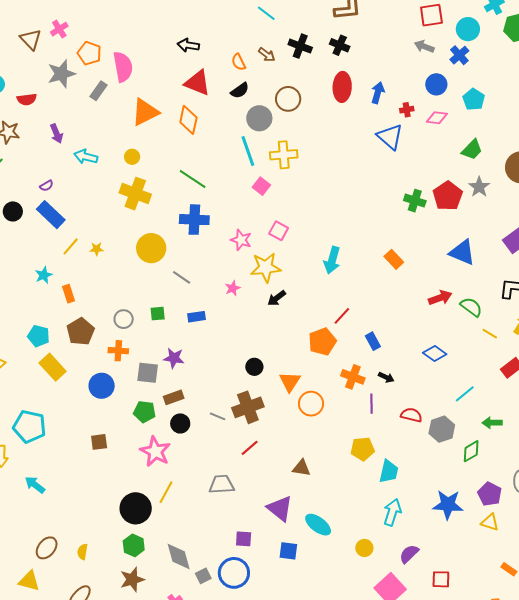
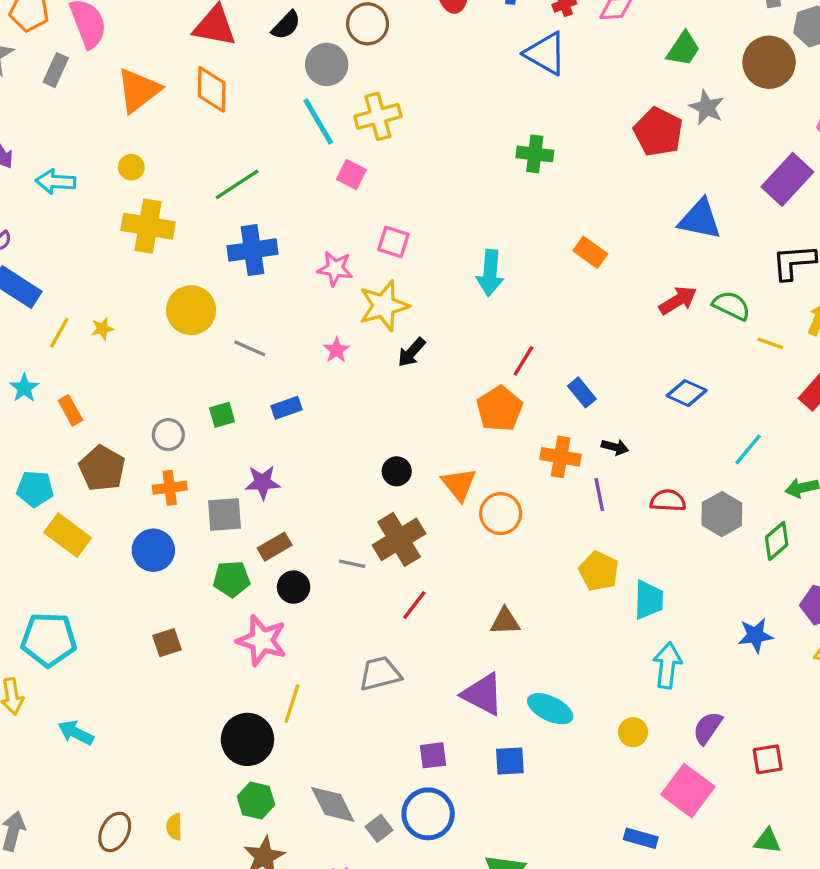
green line: (193, 179) -> (237, 184), turned -56
green cross: (415, 201) -> (535, 154), moved
yellow pentagon: (362, 449) -> (599, 571), turned -30
blue star: (448, 505) -> (755, 635), size x0.7

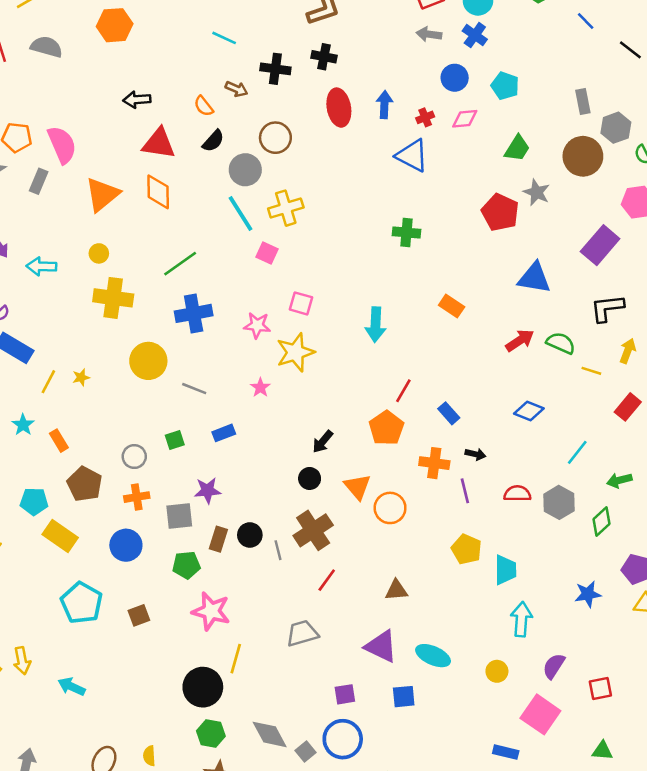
black arrow: (411, 352) -> (323, 442), moved
brown rectangle: (275, 547) -> (218, 539), turned -40
gray line: (352, 564) -> (278, 550), turned 66
black circle: (294, 587) -> (250, 535), moved
cyan pentagon: (49, 639) -> (82, 603), moved, turned 30

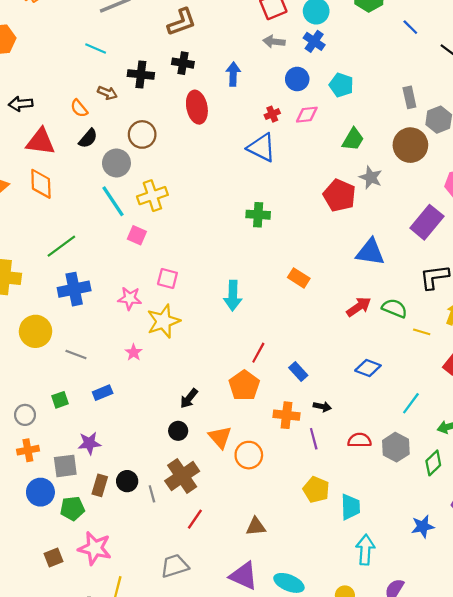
blue arrow: (384, 105) -> (233, 74), moved
blue circle: (126, 545) -> (40, 492), moved
brown square: (139, 615) -> (53, 557), moved

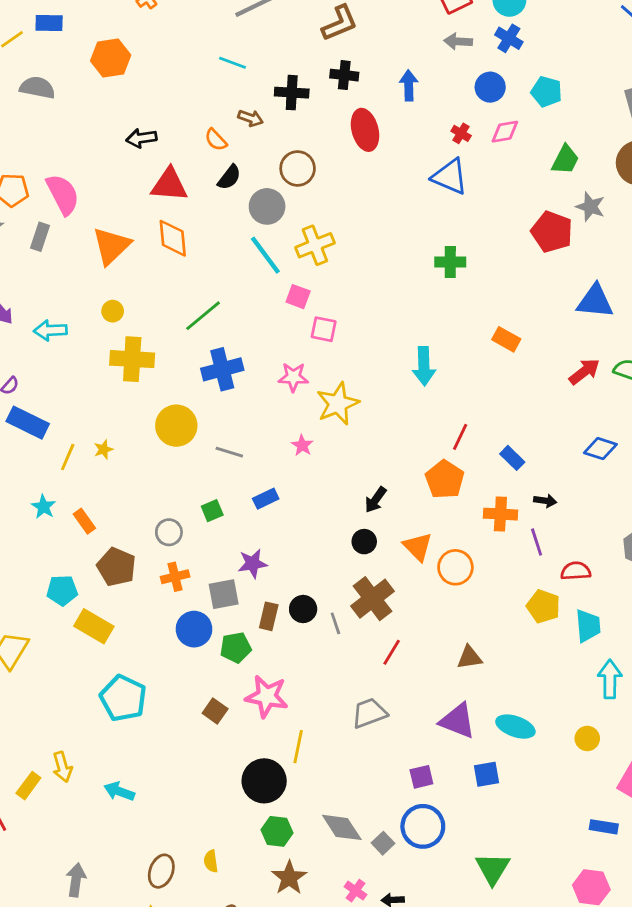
red cross: (272, 114) -> (461, 133), turned -32
pink square: (167, 278) -> (324, 329), moved
red semicircle: (359, 440) -> (576, 571), moved
brown square: (53, 557) -> (215, 711), turned -30

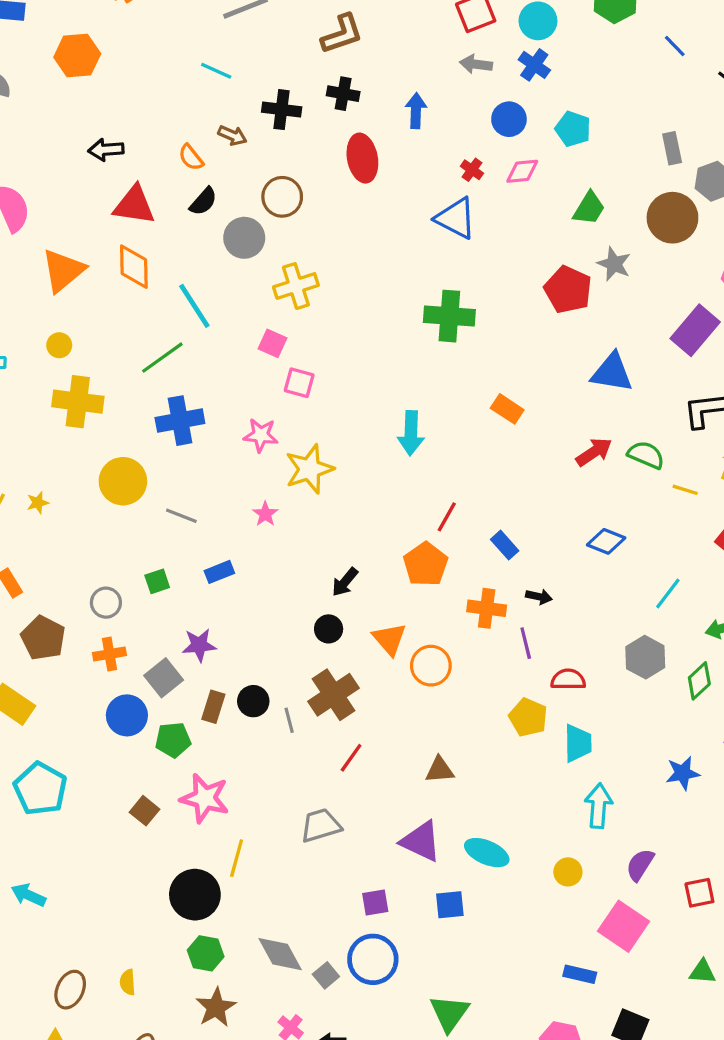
cyan line: (265, 255) -> (194, 306), moved
green cross: (450, 262) -> (449, 316), size x1.4
gray square: (224, 594) -> (164, 678), turned -32

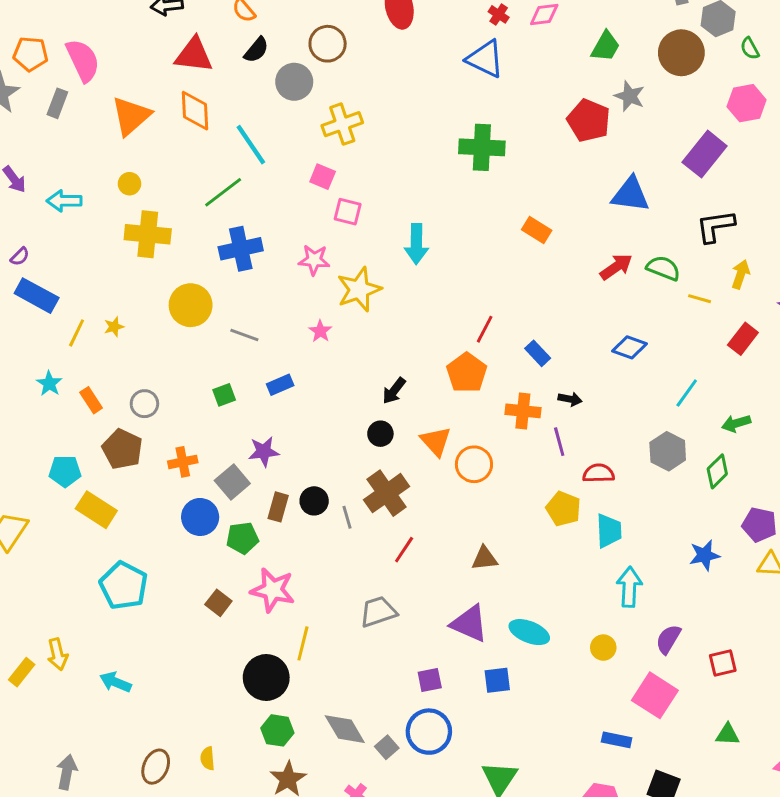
cyan arrow: (411, 433) -> (416, 244), moved
gray circle: (106, 603) -> (144, 404), moved

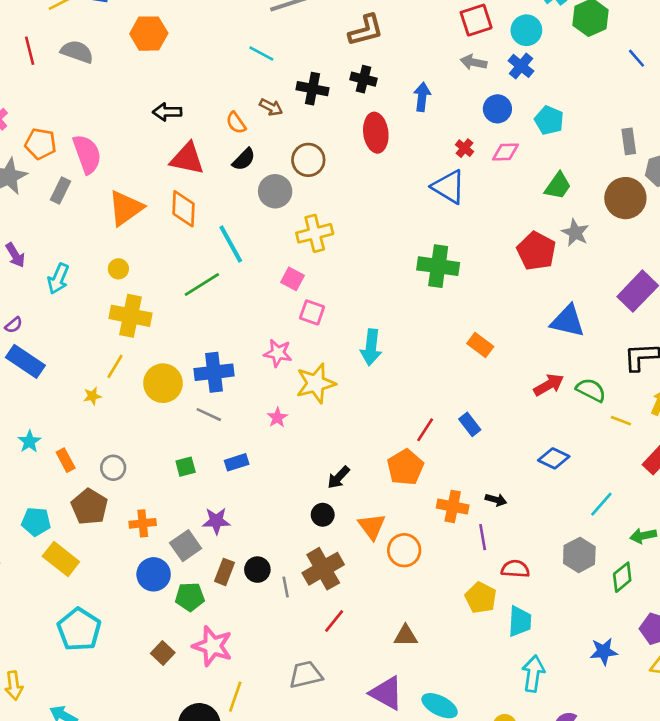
cyan arrow: (64, 201) -> (58, 279), turned -72
blue cross: (241, 249) -> (214, 372), moved
yellow line: (77, 333) -> (115, 366), moved
blue rectangle: (538, 353) -> (470, 424), moved

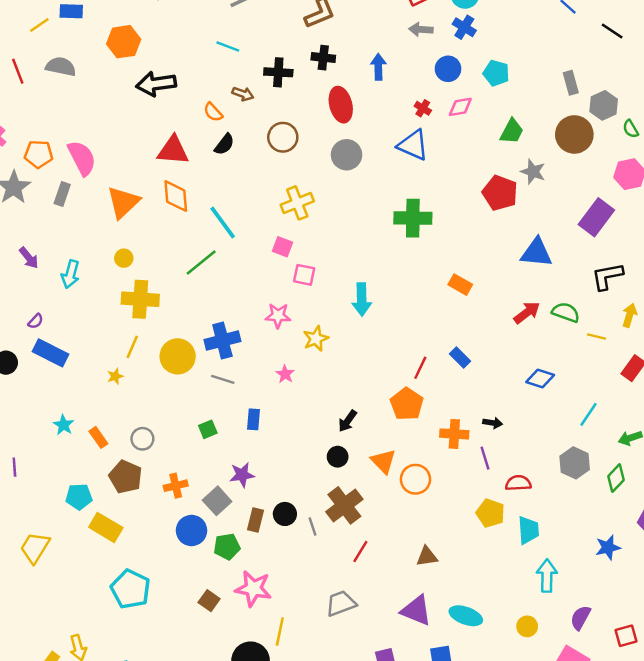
black arrow: (167, 112) -> (156, 84), moved, size x1.5
gray circle: (275, 191) -> (347, 155), moved
yellow star: (316, 383) -> (316, 339), size x0.7
blue rectangle: (237, 462) -> (254, 419), turned -60

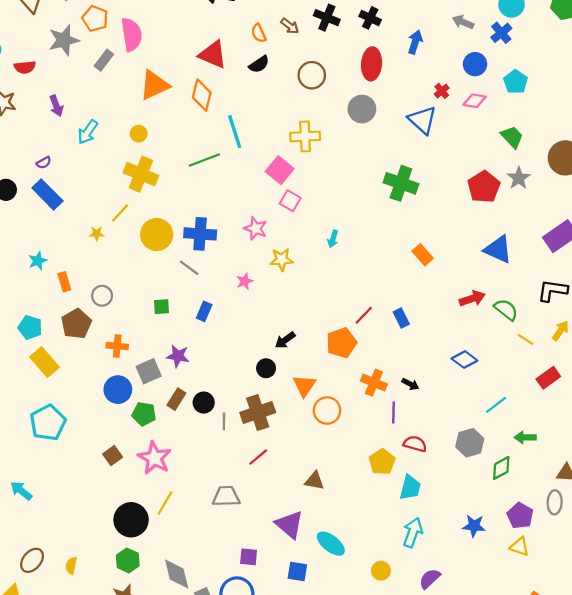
green trapezoid: (512, 131) -> (512, 137), turned -90
pink square: (283, 247) -> (280, 170), size x1.4
cyan arrow: (362, 299) -> (333, 239), size x0.6

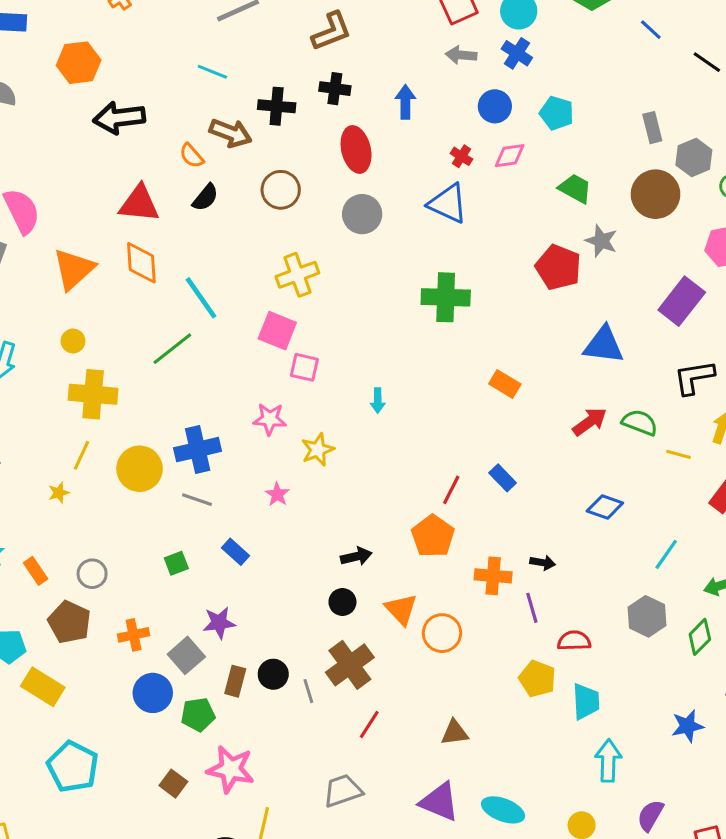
brown arrow: (290, 26) -> (231, 133), size x1.5
blue rectangle: (204, 311) -> (236, 552), turned -54
black arrow: (285, 340) -> (356, 556), turned -140

